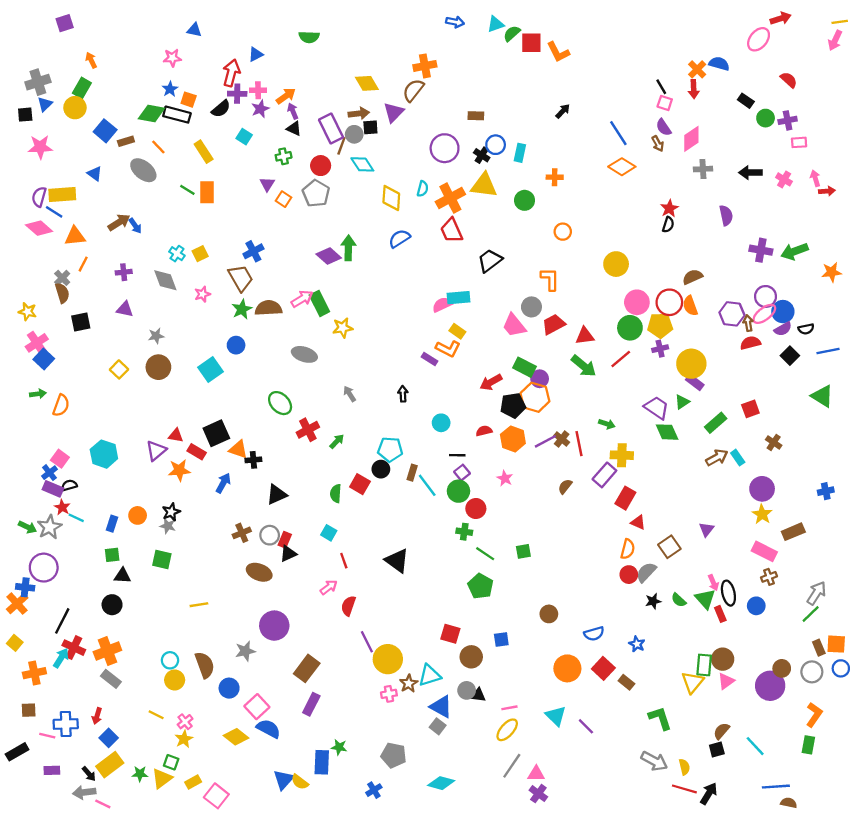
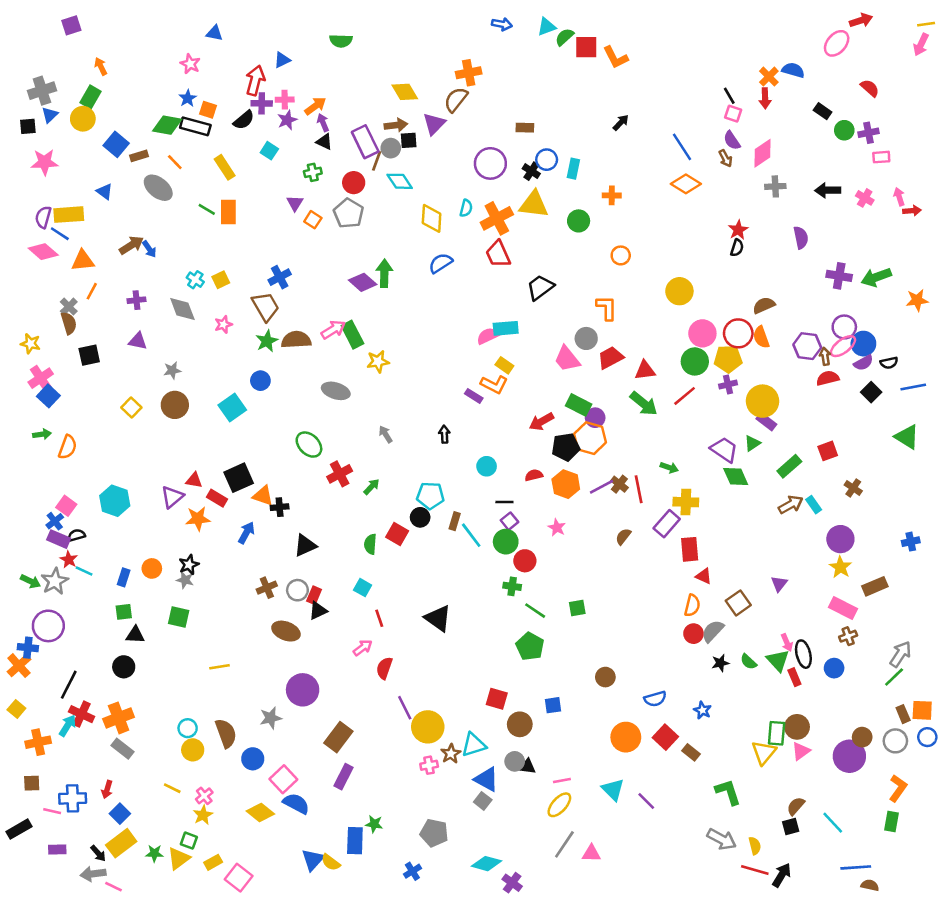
pink star: (172, 58) -> (190, 64), turned 30
red rectangle: (625, 498) -> (690, 549), turned -35
purple cross: (538, 794) -> (512, 883), moved

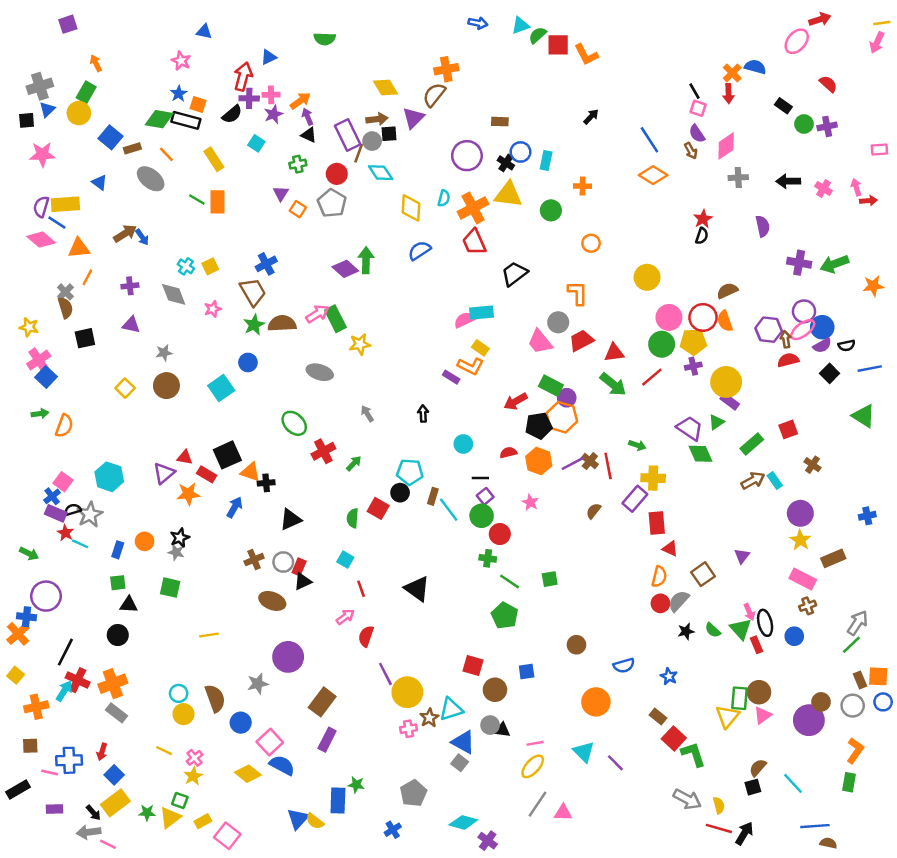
pink rectangle: (881, 157) -> (879, 150), moved
gray star: (55, 581) -> (90, 515), moved
red square: (665, 737) -> (674, 738), moved
gray pentagon: (434, 833) -> (413, 793), turned 30

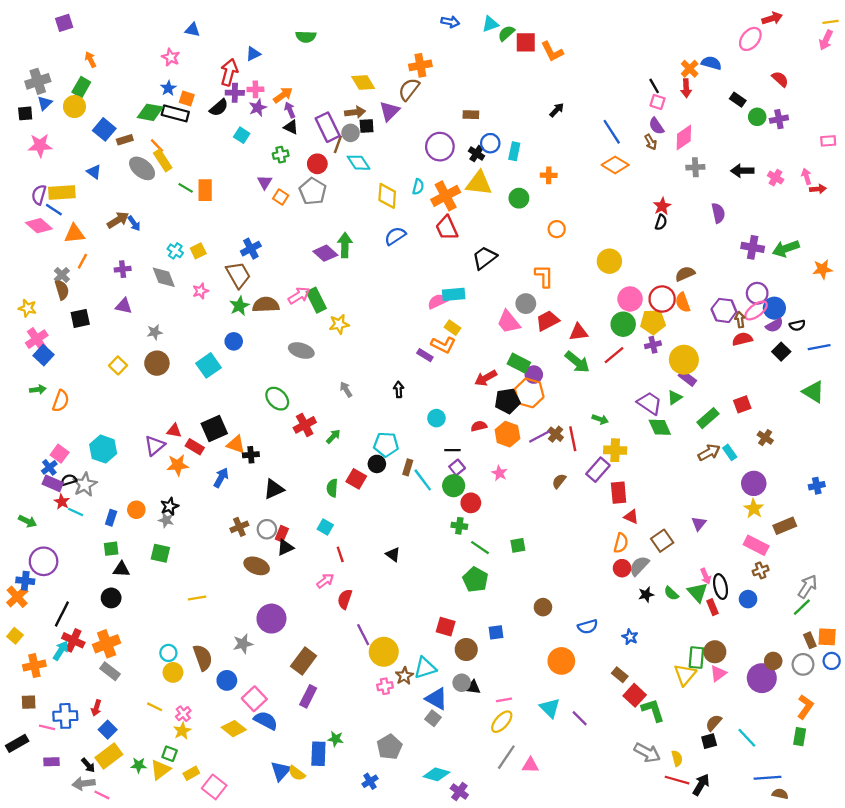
yellow rectangle: (214, 159) -> (163, 160), moved
black triangle: (417, 589) -> (393, 554), size x0.6

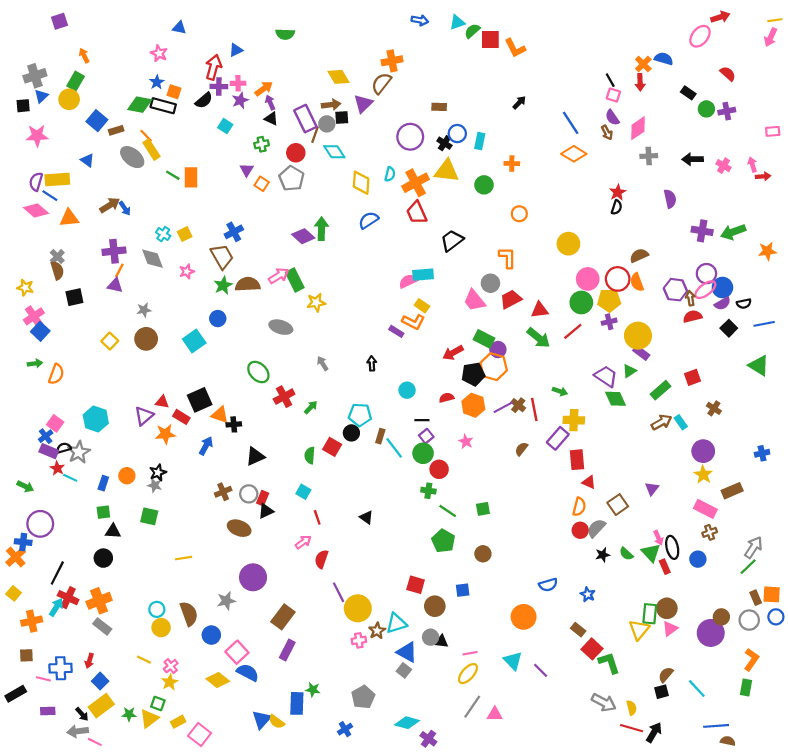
orange line: (82, 261) -> (119, 270), moved
purple cross: (123, 269) -> (114, 251), size x1.5
brown circle: (543, 607) -> (483, 554), moved

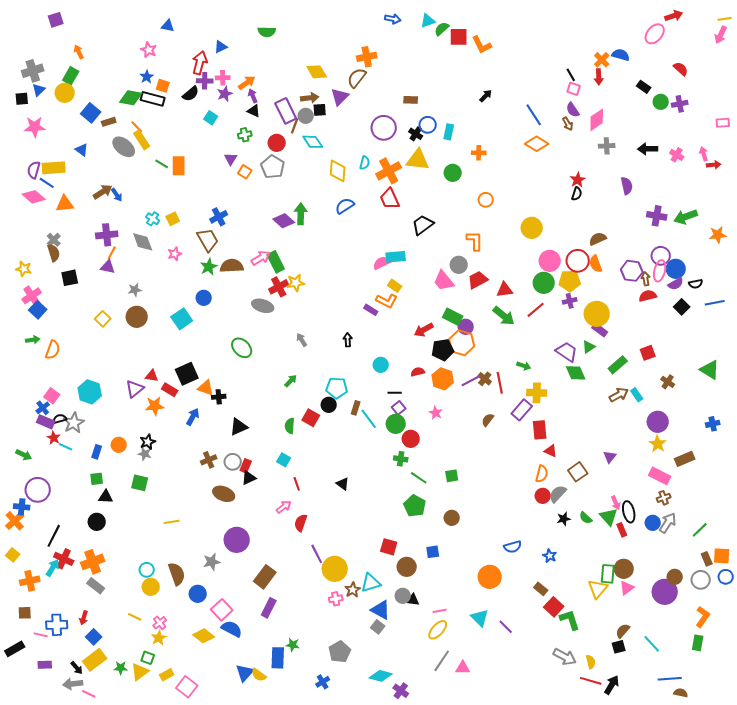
pink ellipse: (705, 290) -> (660, 271), turned -40
green triangle: (759, 366) -> (710, 370), moved
red cross: (284, 397) -> (279, 287), moved
gray arrow: (753, 547) -> (668, 523), moved

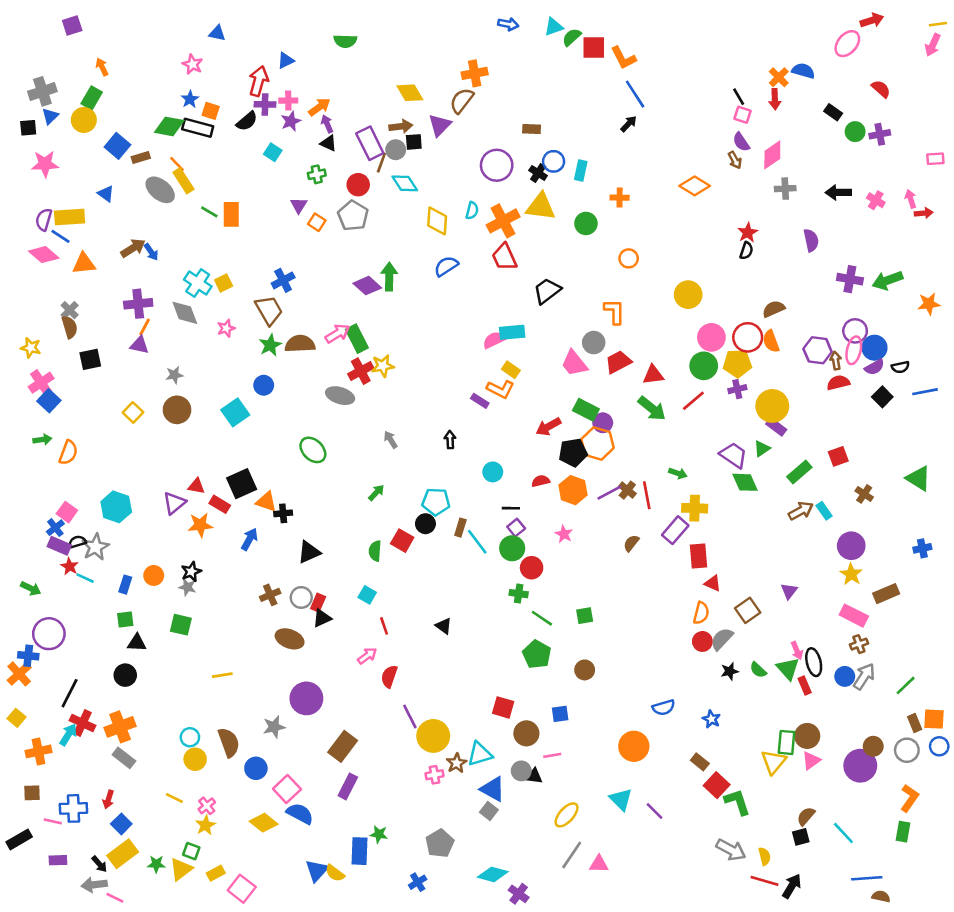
blue line: (534, 115) -> (635, 94), moved
cyan cross: (153, 219) -> (198, 283), size x1.5
pink line: (440, 611) -> (552, 755), moved

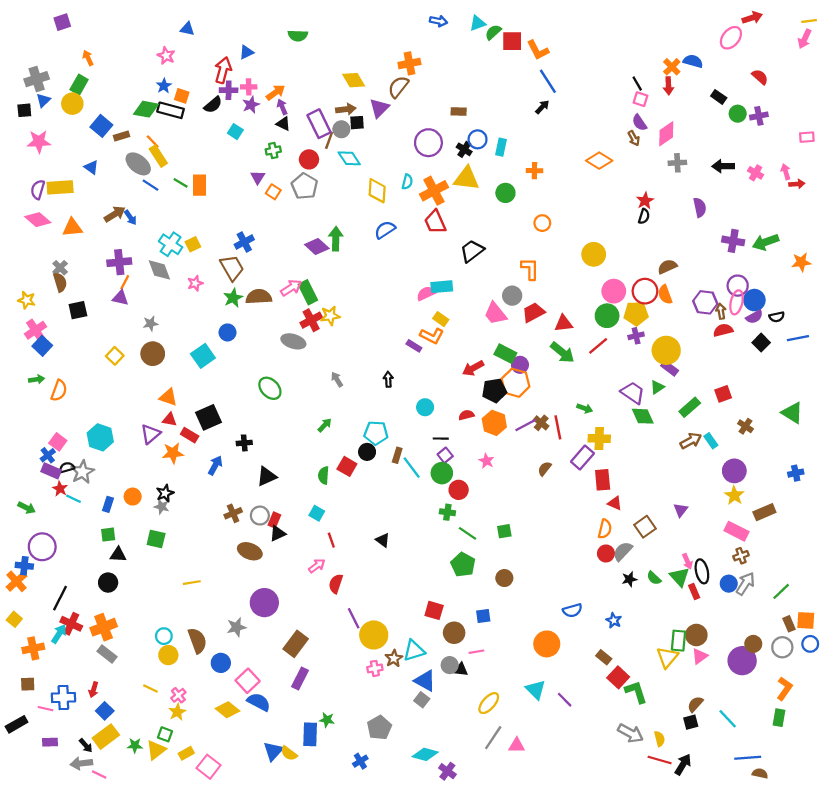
blue line: (61, 236) -> (150, 185), moved
orange triangle: (266, 502) -> (168, 397), moved

